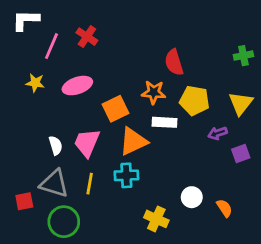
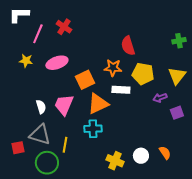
yellow line: (90, 184) -> (65, 145), moved
white circle: (192, 197) -> (141, 156), moved

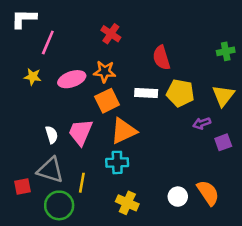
red cross: (64, 27) -> (111, 34), moved
orange star: (113, 68) -> (105, 72), moved
white rectangle: (121, 90) -> (146, 93), moved
orange semicircle: (165, 153) -> (208, 193), size x1.5
yellow cross: (115, 161) -> (127, 203), moved

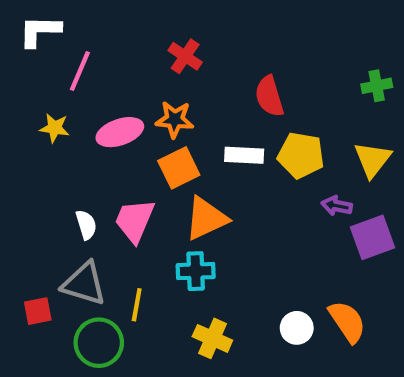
purple arrow: (202, 123) -> (337, 206), turned 30
purple square: (223, 142) -> (373, 237), size x1.5

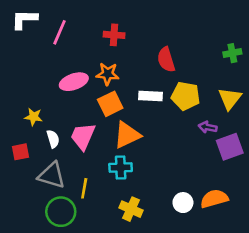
red cross: (185, 56) -> (114, 35), turned -30
pink line: (80, 71) -> (59, 32), moved
yellow star: (55, 128) -> (33, 117), moved
red square: (38, 311) -> (20, 152), moved
orange semicircle: (347, 322) -> (214, 199), turned -72

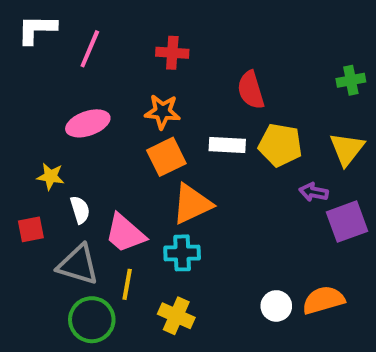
pink ellipse: (74, 82) -> (88, 123), moved
pink trapezoid: (83, 136) -> (125, 233), moved, turned -72
yellow cross: (131, 209) -> (176, 316), moved

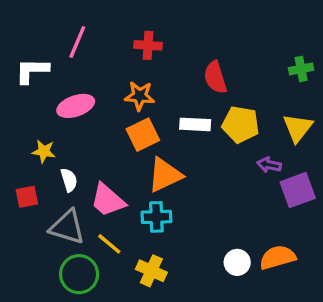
white L-shape: (37, 29) -> (32, 71), moved
yellow line: (127, 284) -> (109, 244), turned -60

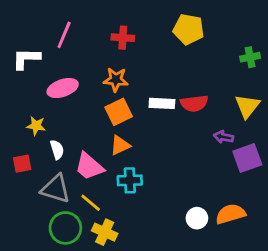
red semicircle: (215, 77) -> (194, 103), moved, turned -80
yellow pentagon: (241, 124) -> (189, 29), moved
orange triangle: (165, 175) -> (120, 145), moved, size x0.7
yellow cross: (151, 271) -> (105, 232), moved

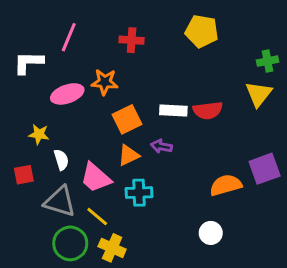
orange star: (116, 80) -> (105, 82), moved
yellow triangle: (247, 106) -> (259, 94), moved
purple arrow: (224, 137) -> (161, 146), moved
orange semicircle: (231, 214) -> (226, 185), moved

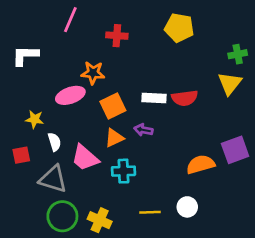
pink line: (69, 37) -> (70, 20), moved
pink ellipse: (67, 94) -> (70, 95), moved
yellow line: (97, 217) -> (150, 212), moved, turned -42

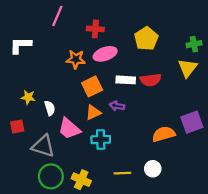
yellow pentagon: (179, 28) -> (146, 39), moved, turned 30
pink ellipse: (70, 95) -> (105, 54), moved
white semicircle: (54, 142) -> (50, 108), moved

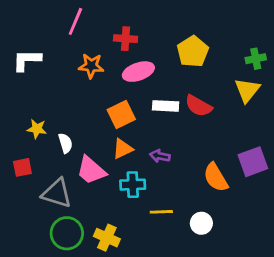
orange star: (76, 59) -> (91, 66), moved
red semicircle: (151, 80) -> (199, 106), turned 36
purple arrow: (117, 106) -> (160, 156), moved
orange semicircle: (164, 134) -> (216, 177), turned -105
yellow line: (122, 173) -> (161, 212), moved

